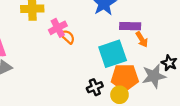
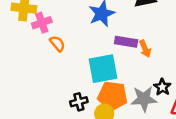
pink cross: (58, 28) -> (42, 23), moved
orange arrow: (142, 39) -> (145, 49), moved

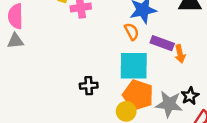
orange semicircle: (57, 44) -> (132, 32), moved
black cross: (79, 102) -> (89, 86), moved

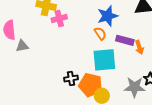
gray triangle: (15, 41) -> (22, 46), moved
orange pentagon: (138, 95) -> (91, 85), moved

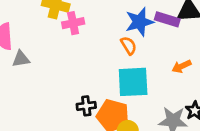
purple rectangle: (125, 40) -> (167, 19), moved
orange arrow: (139, 47) -> (182, 66), turned 80

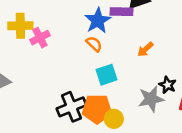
cyan square: (133, 82) -> (107, 75), size x0.7
black cross: (86, 106) -> (71, 107), size x1.6

